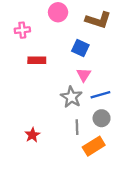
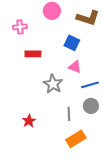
pink triangle: (84, 75) -> (75, 67), turned -40
gray star: (71, 97) -> (53, 84), moved
orange rectangle: (94, 146) -> (76, 139), moved

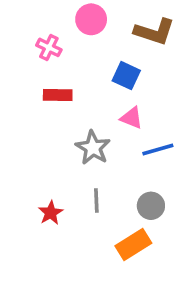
pink cross: (20, 27) -> (49, 47), moved, turned 32
gray circle: (91, 106) -> (151, 206), moved
gray line: (69, 114) -> (96, 200), moved

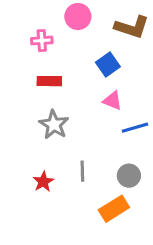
pink cross: (49, 47) -> (42, 41), turned -30
blue square: (126, 76) -> (108, 65), turned 30
gray star: (93, 148) -> (54, 125), moved

